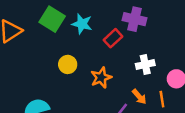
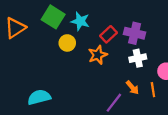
purple cross: (135, 19) -> (135, 33), moved
yellow circle: (68, 64) -> (67, 43), moved
orange star: (101, 78) -> (98, 55), moved

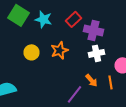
red rectangle: (108, 34) -> (74, 19), moved
yellow circle: (67, 43) -> (32, 52), moved

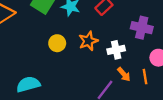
purple cross: (94, 30) -> (142, 28), moved
white cross: (96, 53) -> (116, 50), moved

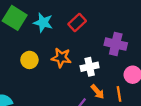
orange star: (88, 41) -> (61, 58), turned 30

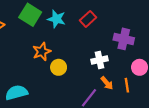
orange star: (61, 58) -> (42, 52), moved, turned -30
yellow circle: (29, 60) -> (59, 67), moved

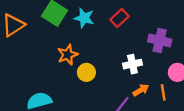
orange arrow: (107, 83) -> (141, 90), turned -80

